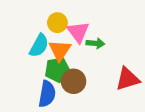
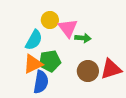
orange triangle: (60, 50) -> (33, 64), moved, turned 30
brown circle: (74, 81) -> (88, 71), moved

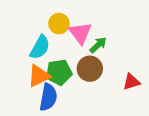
green arrow: (83, 38) -> (98, 45), turned -49
red triangle: (111, 69) -> (131, 82), size x0.7
brown circle: (88, 71) -> (90, 69), moved

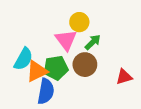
yellow circle: (59, 24) -> (79, 22), moved
pink triangle: (80, 33) -> (66, 40), moved
cyan semicircle: (40, 47) -> (23, 59), moved

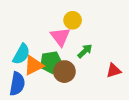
green arrow: (93, 42) -> (85, 51), moved
brown circle: (85, 65) -> (64, 72), moved
blue semicircle: (46, 91) -> (17, 84), moved

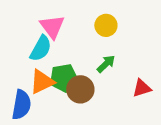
yellow circle: (73, 20) -> (106, 25), moved
pink triangle: (60, 37) -> (52, 27), moved
cyan semicircle: (21, 54) -> (41, 48), moved

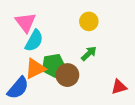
pink triangle: (52, 27) -> (26, 22), moved
red triangle: (142, 88) -> (119, 87), moved
blue semicircle: (21, 105) -> (18, 88), turned 30

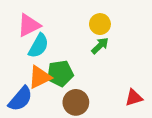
pink triangle: (26, 22) -> (29, 25), turned 40
green arrow: (89, 54) -> (100, 46), moved
brown circle: (67, 75) -> (76, 102), moved

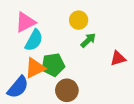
yellow circle: (100, 24) -> (79, 20), moved
red triangle: (134, 98) -> (118, 58), moved

